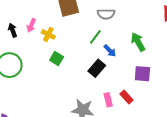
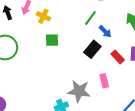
green square: (57, 59) -> (52, 40), turned -32
red rectangle: (127, 97) -> (118, 57), moved

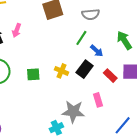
yellow cross: (43, 16) -> (61, 71), moved
green square: (52, 40) -> (33, 74), moved

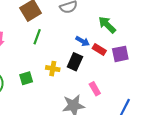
green line: (81, 38) -> (37, 37), moved
red rectangle: (110, 76) -> (99, 49), moved

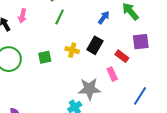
blue arrow: (83, 41) -> (104, 18), moved, turned -88
red rectangle: (99, 49) -> (122, 56), moved

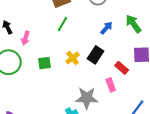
pink arrow: (22, 16) -> (25, 38), moved
yellow cross: (72, 50) -> (73, 58), turned 32

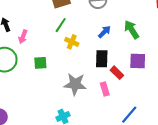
black rectangle: (96, 55) -> (102, 59), moved, turned -36
yellow cross: (73, 58) -> (72, 42), moved, turned -32
gray star: (87, 98) -> (75, 84), moved

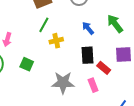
blue arrow: (104, 32) -> (88, 28), turned -80
yellow cross: (72, 42) -> (56, 41), turned -32
green square: (40, 63) -> (27, 64), turned 32

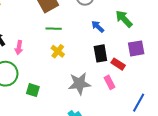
green line: (44, 25) -> (54, 29), turned 70
yellow cross: (56, 41) -> (58, 51), moved, turned -32
green square: (27, 64) -> (33, 90), moved

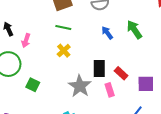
purple square: (136, 48) -> (146, 84), moved
black rectangle: (100, 53) -> (99, 69), moved
gray star: (79, 84) -> (80, 86), turned 30

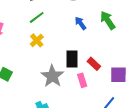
green line: (63, 28) -> (37, 17), turned -49

